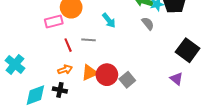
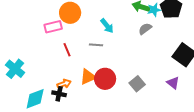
gray semicircle: (148, 24) -> (145, 29), turned -88
gray line: (89, 40) -> (96, 45), moved
orange arrow: (65, 70) -> (64, 84), moved
gray square: (127, 80) -> (137, 84), moved

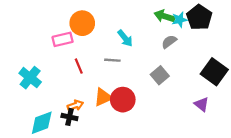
cyan cross: (15, 69) -> (30, 78), moved
gray square: (137, 84) -> (160, 75), moved

